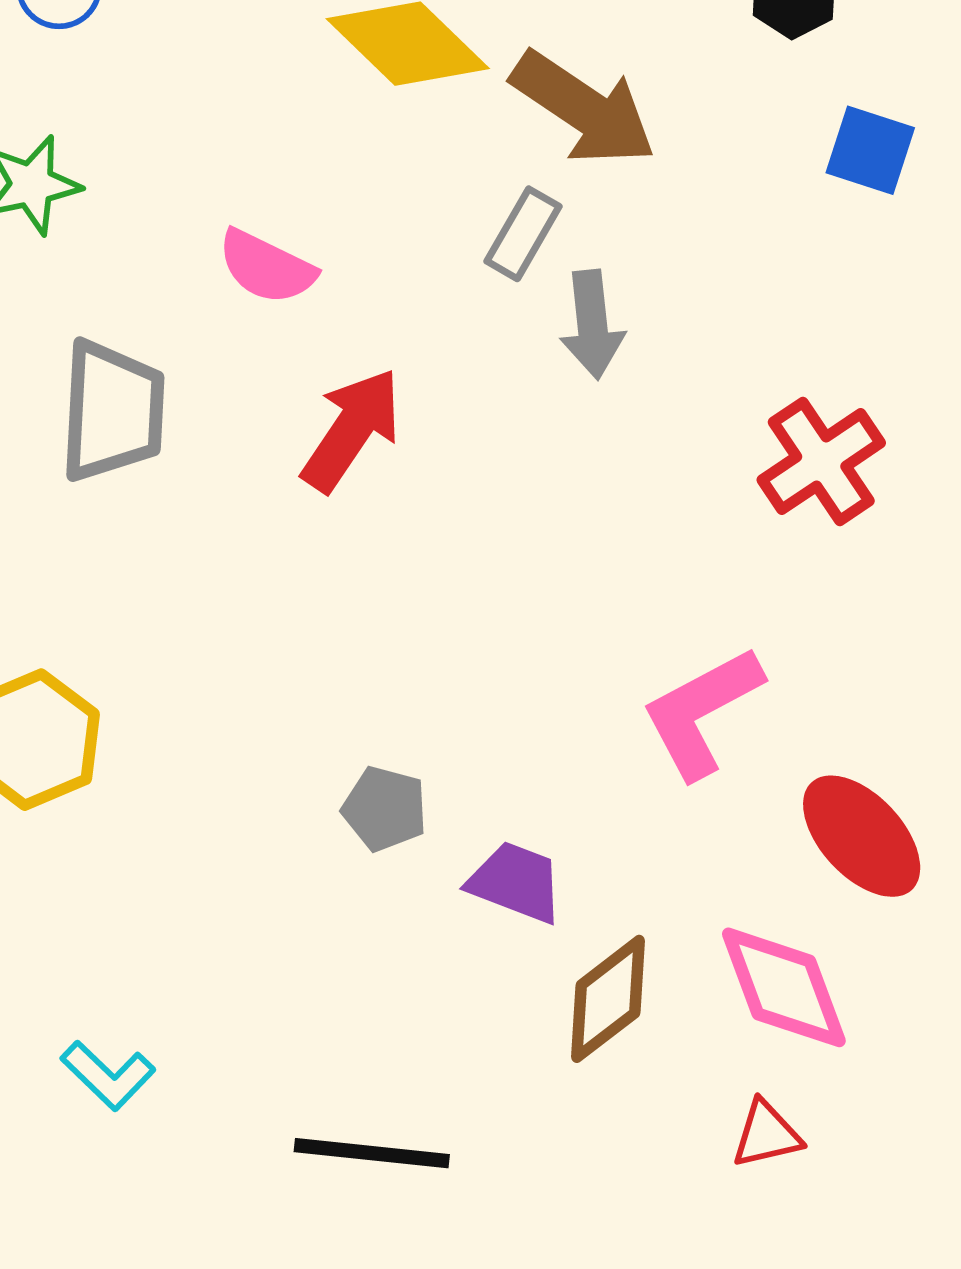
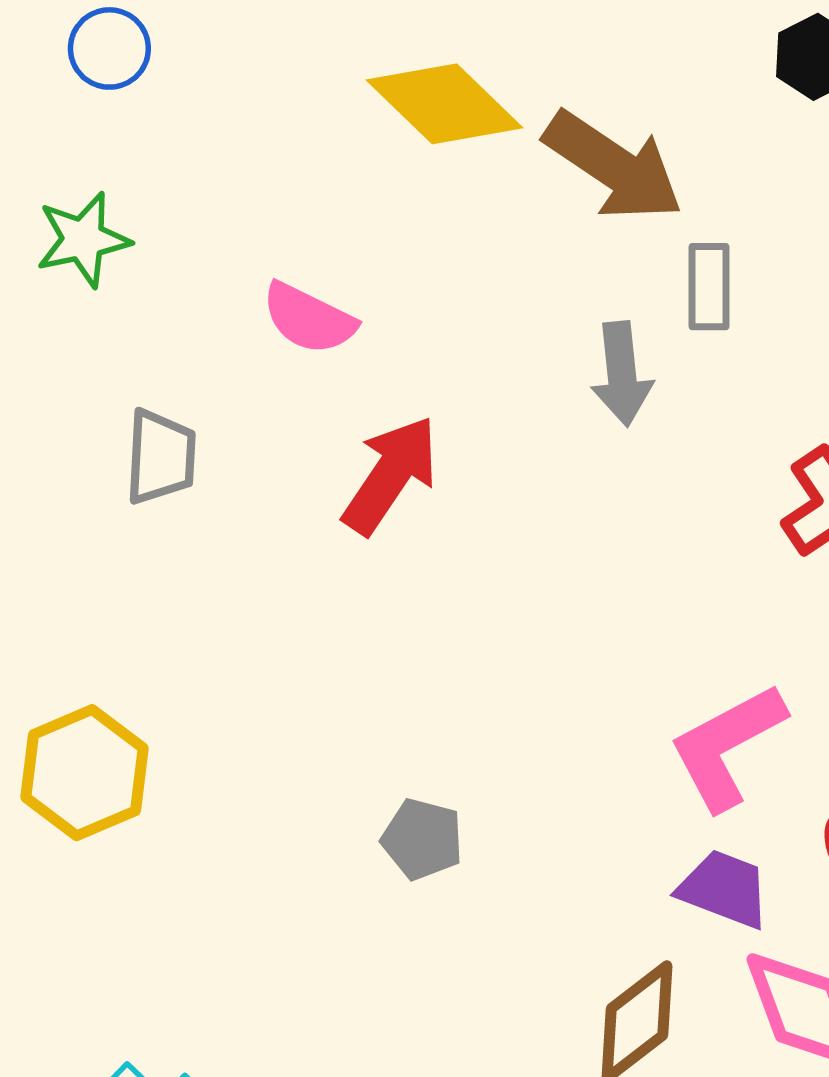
gray rectangle: (523, 234) -> (709, 287), moved, turned -30
gray trapezoid: (112, 411) -> (161, 457), size x0.7
purple trapezoid: (516, 882) -> (724, 889), moved

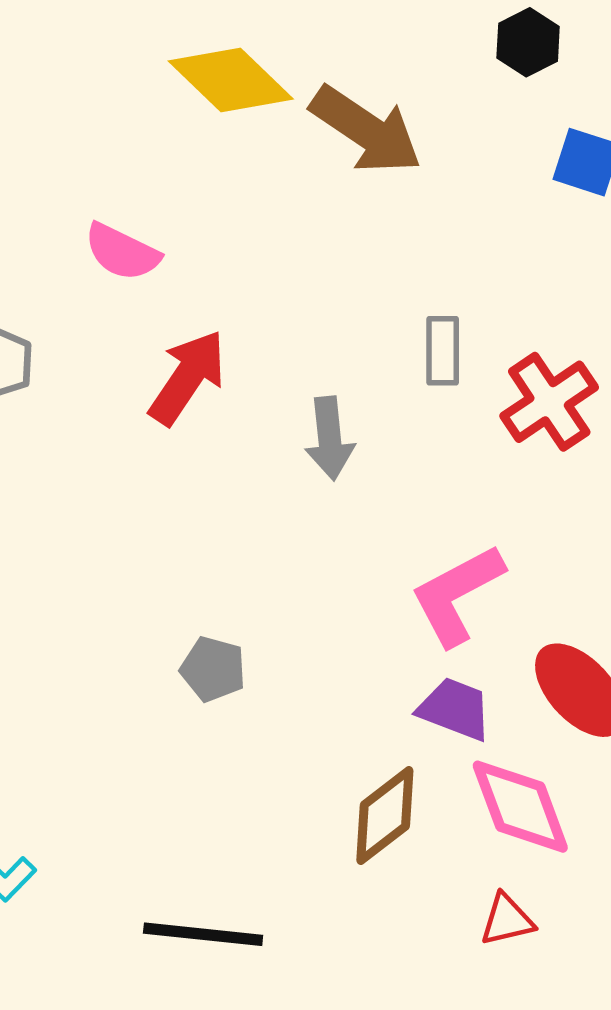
gray rectangle: (709, 287) -> (443, 351), moved
gray arrow: (622, 374) -> (329, 438), moved

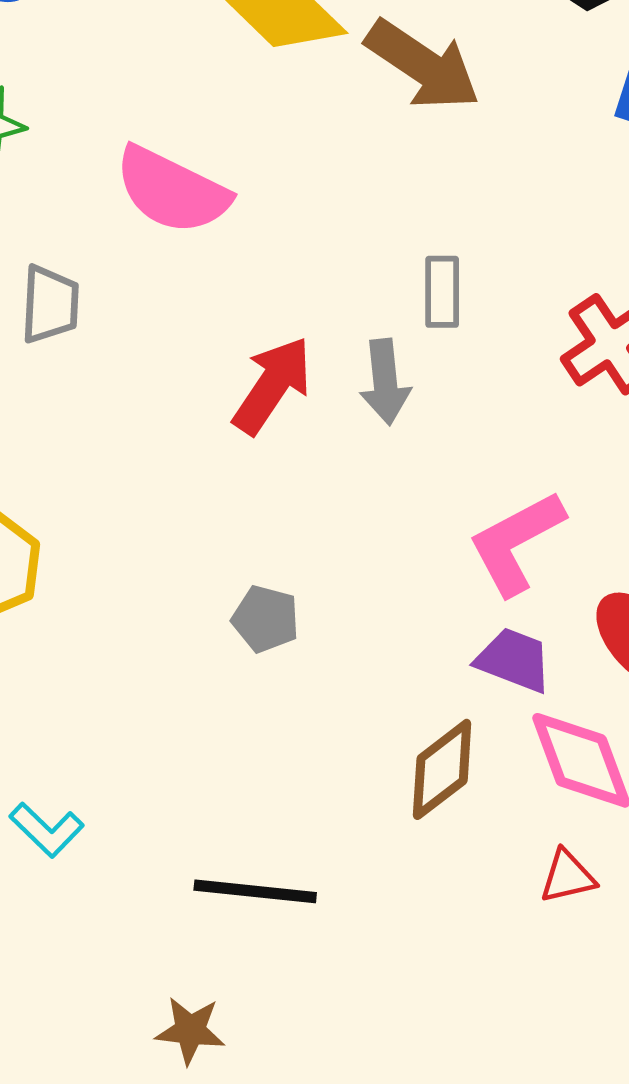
pink semicircle: (122, 252) -> (172, 190), size x1.5
gray rectangle: (443, 351) -> (442, 292), moved
red arrow: (187, 377) -> (272, 385), moved

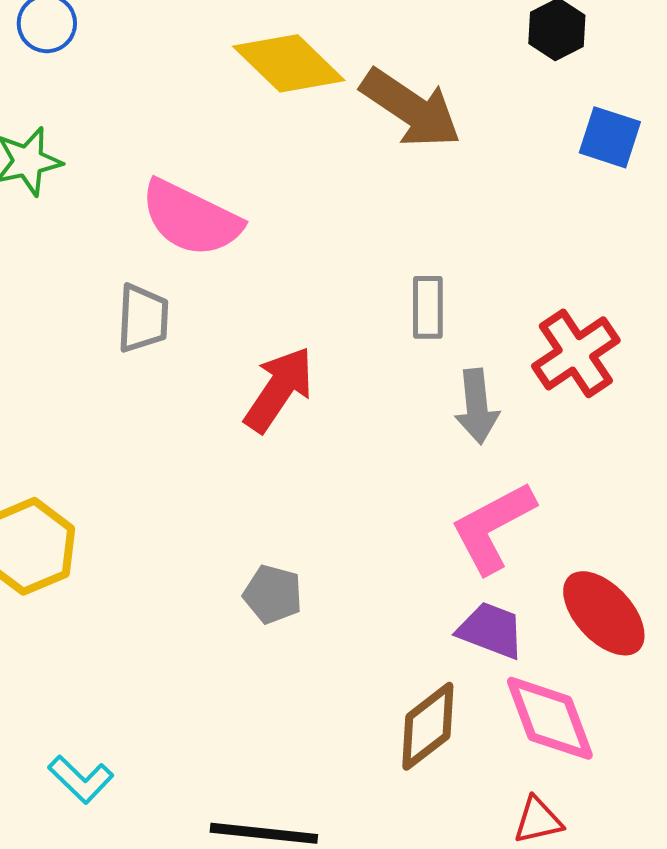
gray trapezoid: (50, 304) -> (143, 318), moved
gray arrow: (385, 382) -> (477, 406), moved

